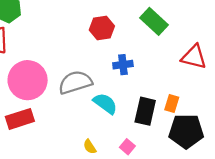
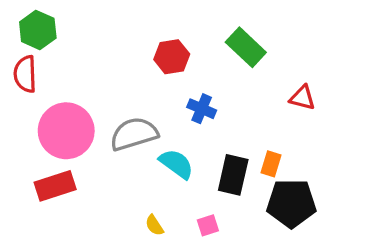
red triangle: (194, 57) -> (302, 98), size x0.7
blue cross: (123, 65) -> (202, 109), turned 30
pink square: (127, 147) -> (208, 225), turned 32

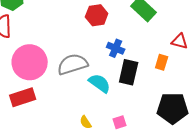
orange rectangle: (271, 164) -> (162, 62), moved
black rectangle: (233, 175) -> (129, 72), moved

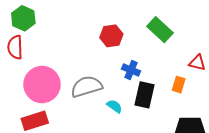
cyan semicircle: (100, 83) -> (114, 106), size x0.7

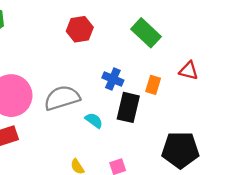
red hexagon: (111, 36) -> (80, 29), moved
orange rectangle: (179, 85) -> (153, 85), moved

